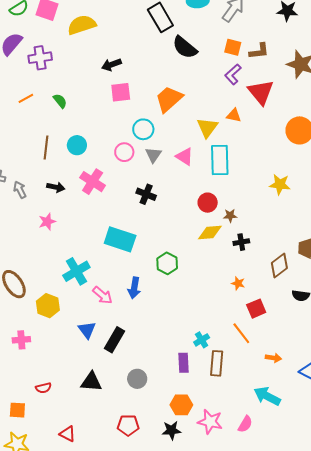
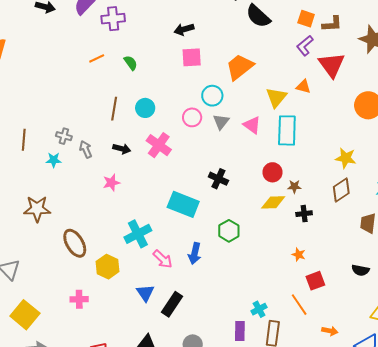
black cross: (146, 194) -> (218, 179), moved
brown diamond: (279, 265) -> (341, 190), moved

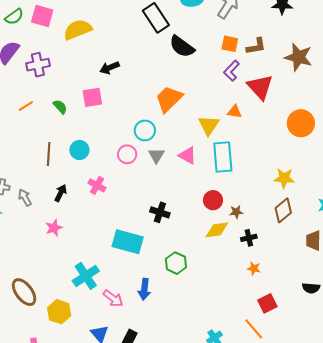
pink square: (192, 57) -> (92, 97), moved
pink cross: (159, 145) -> (97, 185), size x0.7
black arrow: (122, 149) -> (61, 193), turned -72
orange star: (299, 255) -> (254, 269), moved

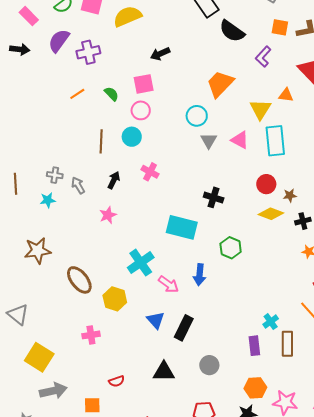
purple L-shape: (231, 71) -> (263, 57), moved
pink circle: (127, 154) -> (141, 110), moved
yellow diamond: (217, 230) -> (271, 214), turned 30

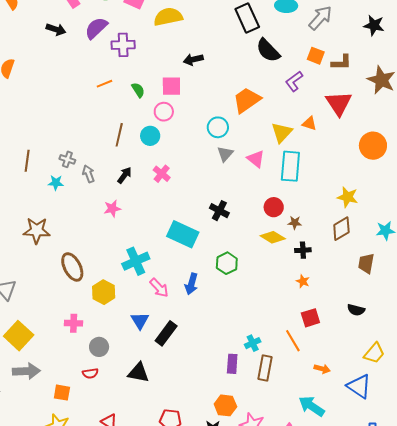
gray circle: (209, 365) -> (99, 347), moved

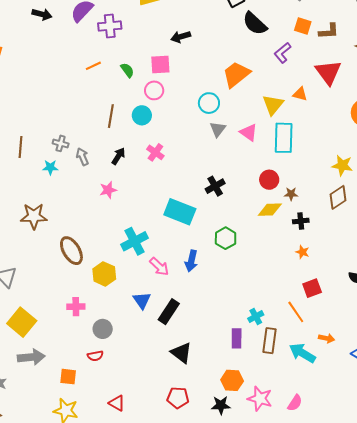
black cross: (219, 211) -> (215, 186), turned 36
yellow diamond: (273, 237) -> (270, 210), turned -30
black triangle: (138, 373) -> (181, 353), moved, turned 30
cyan arrow: (312, 406) -> (302, 353), moved

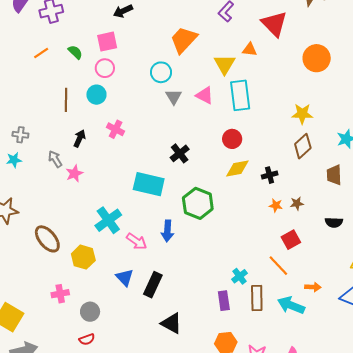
gray arrow: (82, 157) -> (55, 159), moved
brown star: (291, 194) -> (297, 203), moved
green hexagon: (226, 238) -> (198, 203), size x1.4

